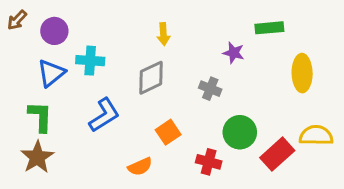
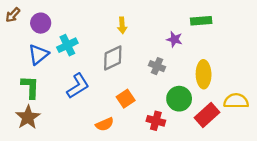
cyan cross: (90, 61) -> (67, 45), turned -30
yellow ellipse: (302, 73) -> (204, 74), moved

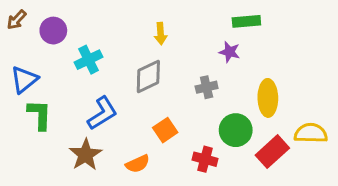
green rectangle: (201, 21) -> (246, 21), moved
blue triangle: (38, 54) -> (24, 80), moved
gray cross: (157, 66) -> (207, 87), turned -35
brown star: (28, 117) -> (85, 155), moved

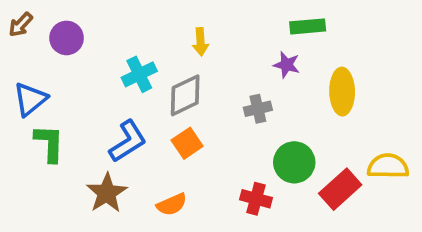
cyan cross: (89, 60) -> (139, 74), moved
yellow ellipse: (268, 98) -> (342, 92), moved
orange square: (165, 130) -> (187, 143), moved

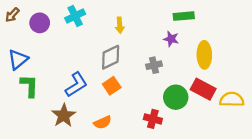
cyan cross: (139, 74) -> (75, 16), moved
red rectangle: (340, 189) -> (203, 89), moved, turned 70

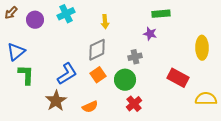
yellow ellipse: (204, 55) -> (202, 48), moved
green circle: (176, 97) -> (125, 80), moved
yellow semicircle: (232, 99) -> (206, 99), moved
red cross: (153, 119) -> (134, 104), turned 35

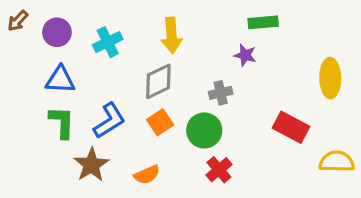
cyan cross: (66, 14) -> (108, 42), moved
yellow arrow: (105, 22) -> (172, 36), size x1.5
blue triangle: (16, 52) -> (60, 80), moved, turned 42
green L-shape: (26, 75) -> (62, 122), moved

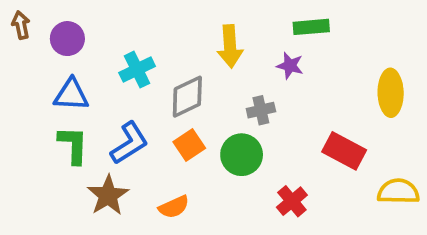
brown arrow: (18, 21) -> (21, 25), turned 125
yellow arrow: (172, 36) -> (230, 46), moved
cyan cross: (108, 42) -> (137, 70), moved
red cross: (219, 170) -> (292, 201), moved

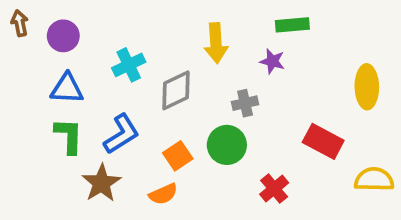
orange square: (189, 145) -> (178, 156), moved

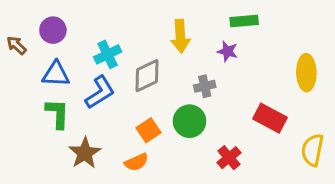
brown arrow: (20, 23) -> (16, 45), moved, turned -35
blue L-shape: (121, 134) -> (100, 92), moved
yellow semicircle: (374, 179) -> (312, 150), turned -80

